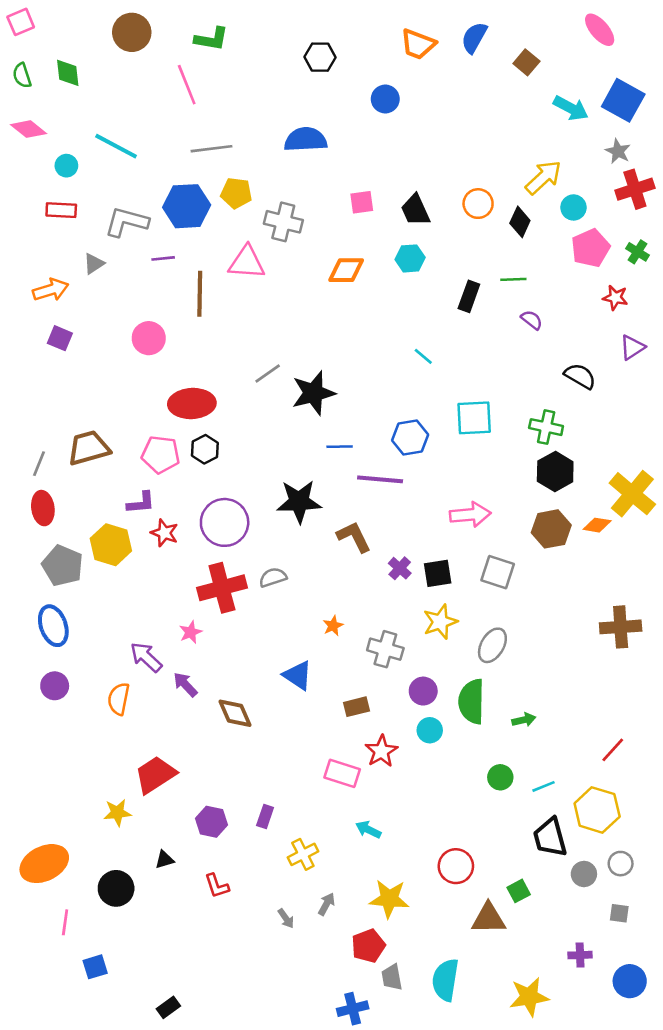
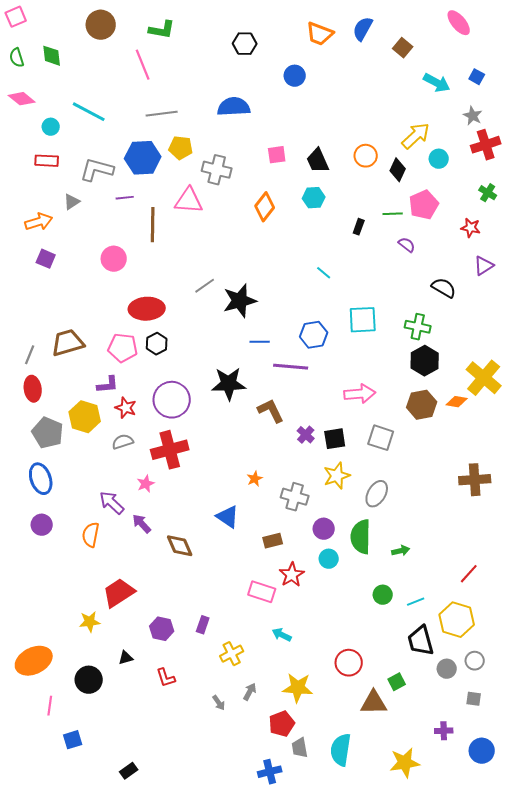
blue square: (623, 100) -> (477, 77), size x0.5
pink pentagon: (590, 248) -> (424, 205), moved
orange diamond: (346, 270) -> (265, 207), turned -52
black rectangle: (469, 296) -> (359, 227), size x0.7
gray semicircle: (273, 577) -> (123, 442), moved

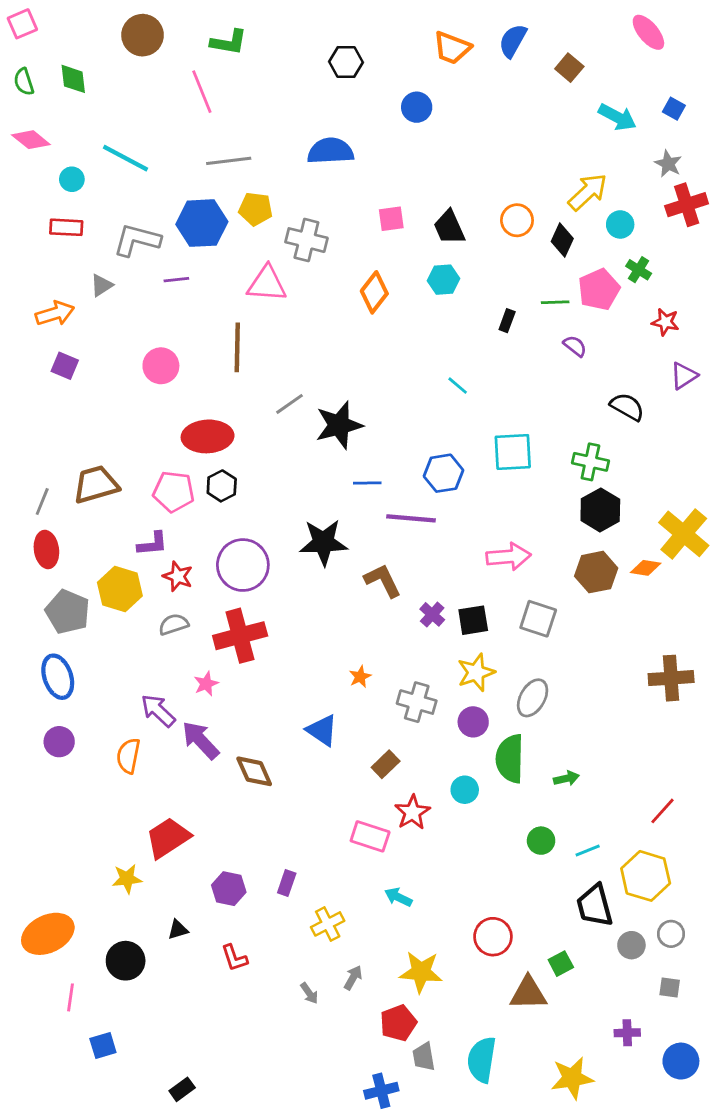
green cross: (488, 193) -> (639, 270), moved
brown line: (153, 225) -> (237, 347), moved
purple arrow: (142, 524) -> (200, 740), size x1.4
purple circle: (324, 529) -> (473, 722), moved
brown rectangle: (273, 541) -> (386, 764), turned -30

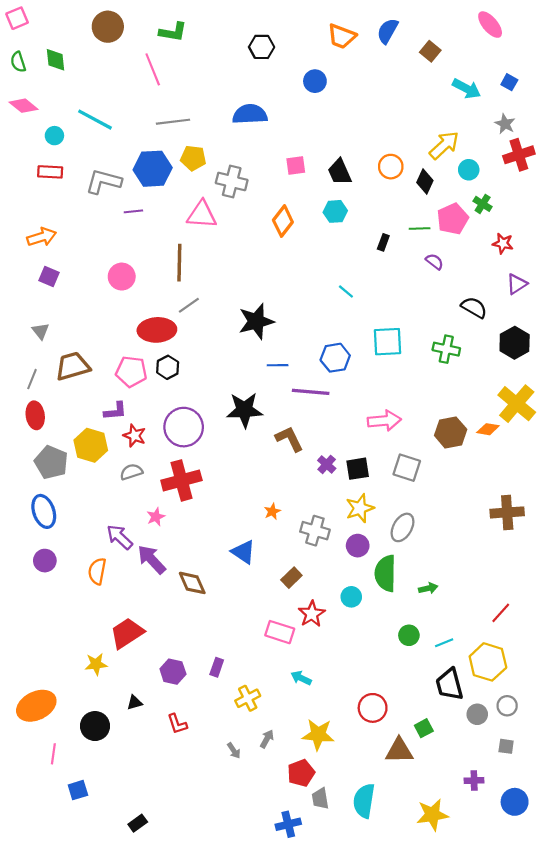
gray triangle: (102, 285) -> (41, 331), moved, turned -36
gray line: (289, 404) -> (189, 305), moved
black hexagon: (600, 510) -> (515, 343), moved

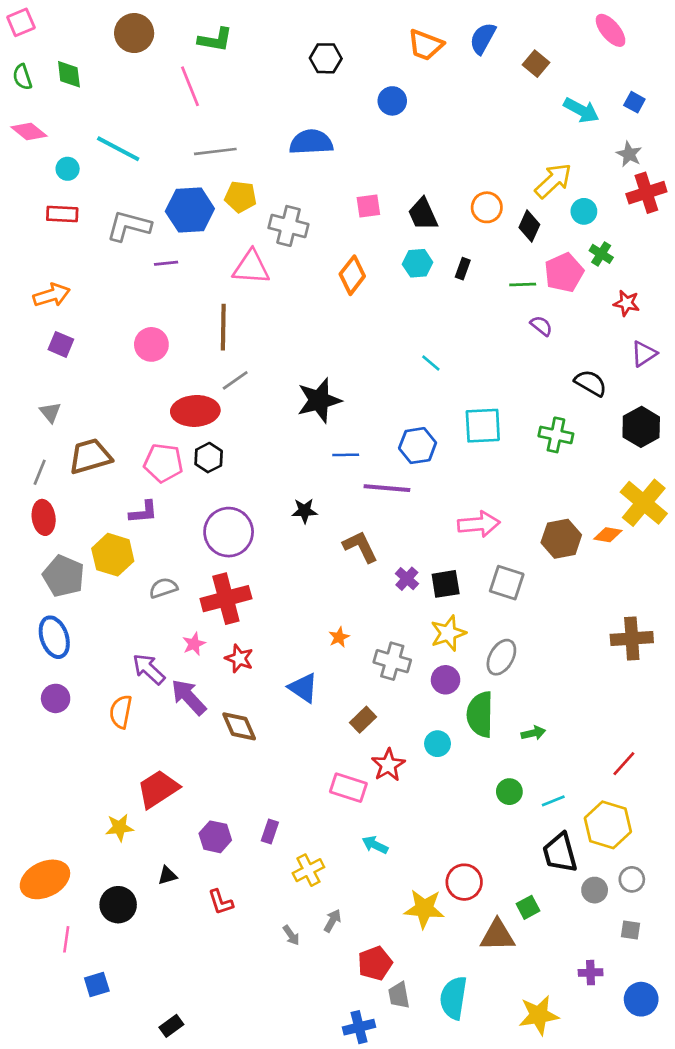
black rectangle: (383, 242) -> (463, 269), moved
black star: (244, 410) -> (304, 511), size x0.6
red star: (135, 436) -> (239, 658), moved
yellow star: (318, 735) -> (424, 909), moved

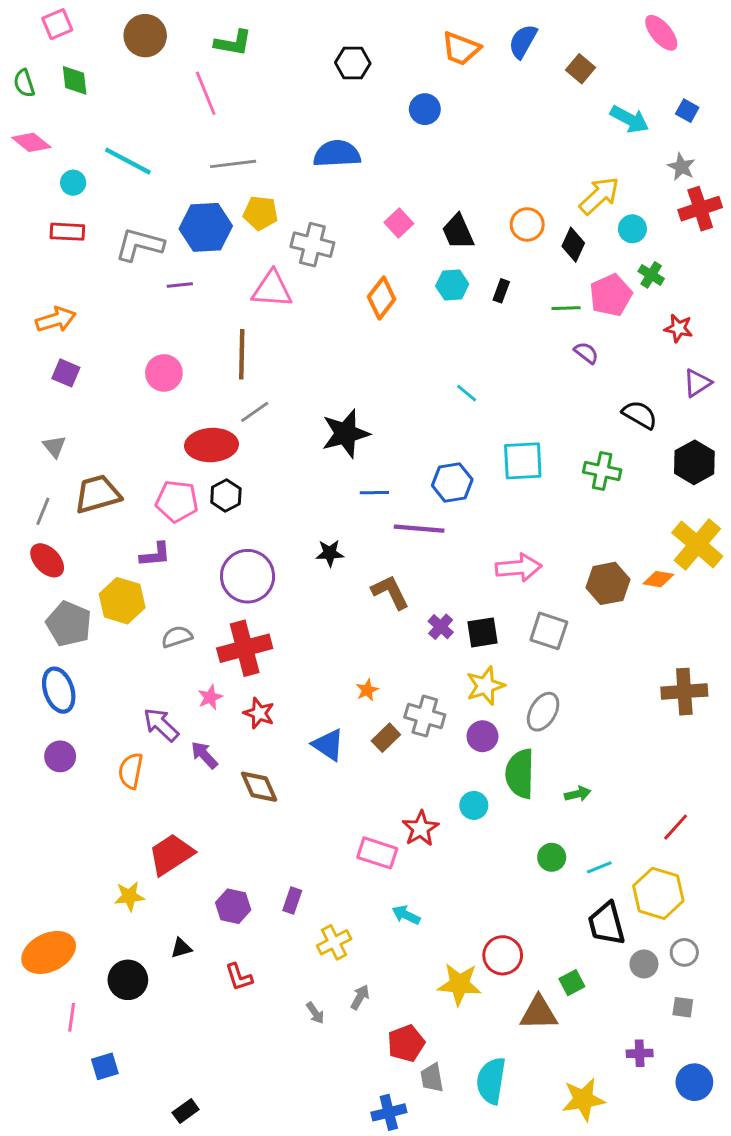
pink square: (21, 22) -> (57, 24), moved
pink square: (368, 206) -> (399, 223), turned -35
red ellipse: (44, 517) -> (47, 560), turned -36
purple arrow: (189, 697) -> (204, 755), size x0.7
brown rectangle: (363, 720) -> (386, 738), moved

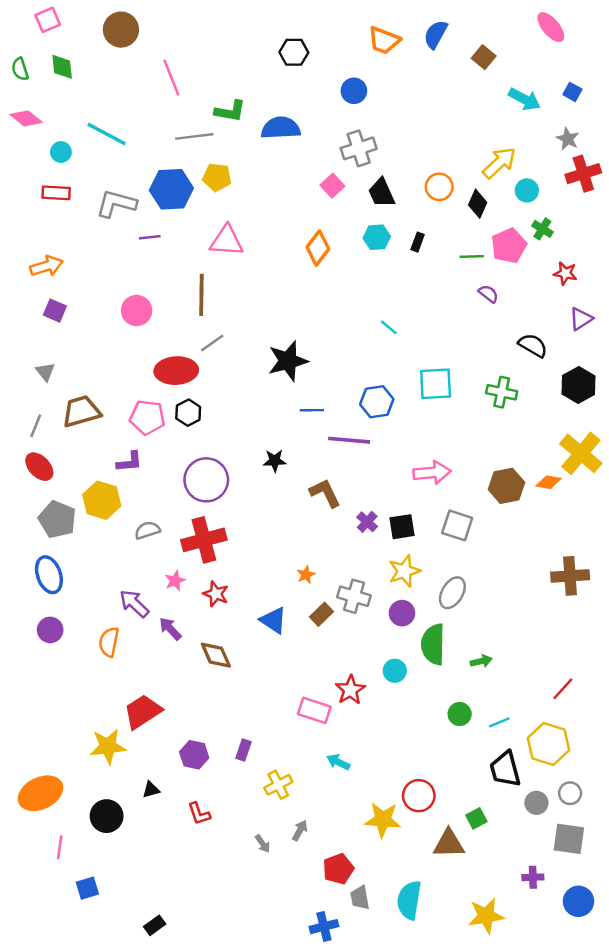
green L-shape: (233, 43) -> (230, 111), moved
gray cross: (312, 245) -> (359, 148), moved, turned -32
yellow star: (129, 896) -> (108, 746), size x1.4
gray square: (683, 1007) -> (569, 839), size x1.8

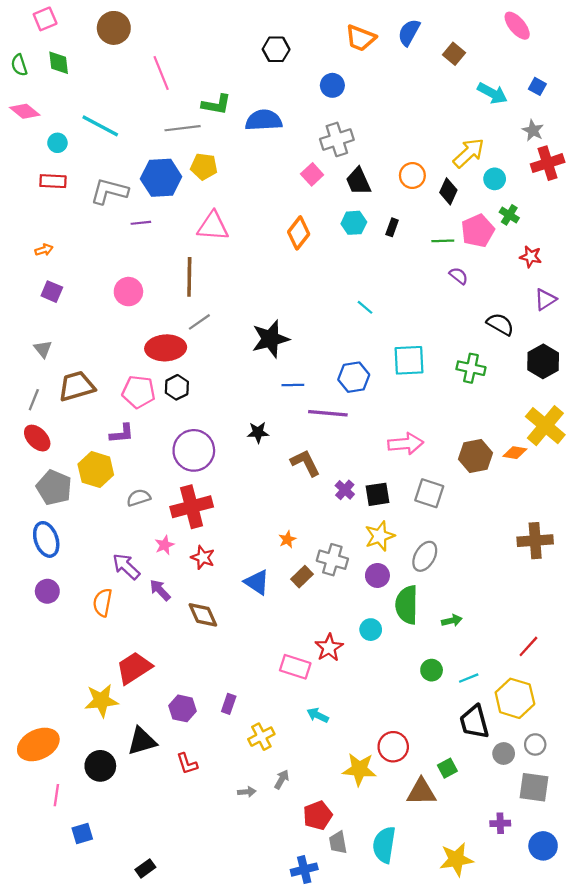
orange arrow: (47, 266) -> (44, 250), size x0.6
black triangle: (151, 790) -> (142, 741), size x1.8
gray arrow: (263, 844) -> (247, 792), turned -60

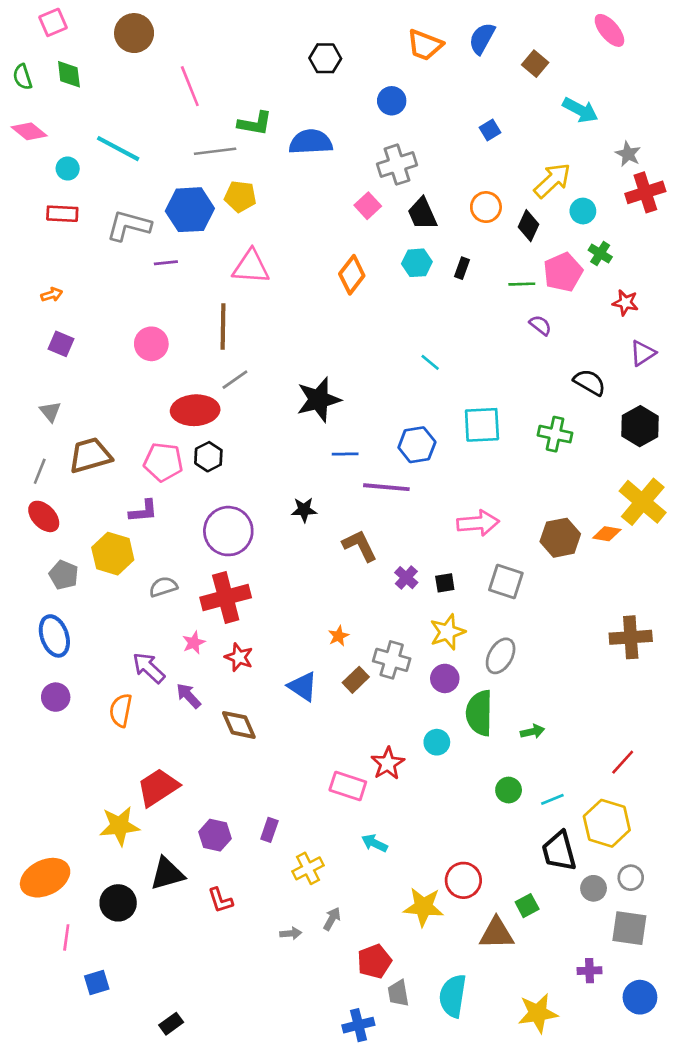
blue square: (537, 86) -> (490, 130), moved, turned 30
gray pentagon: (54, 488) -> (64, 575), size x0.7
black square: (377, 494) -> (445, 583), size x0.7

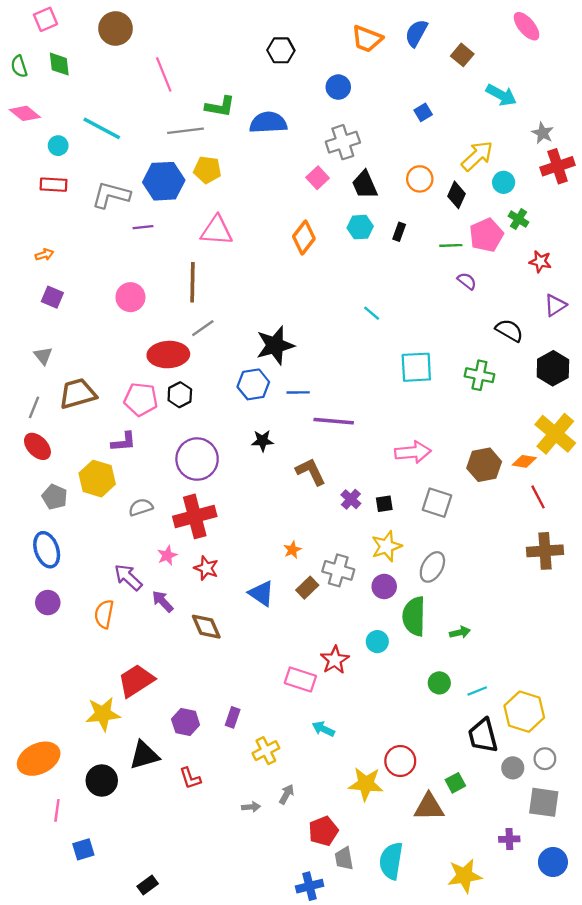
blue hexagon: (417, 445) -> (253, 384), moved
red line: (623, 762) -> (538, 497), moved, turned -70

